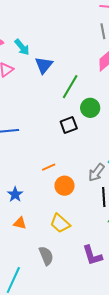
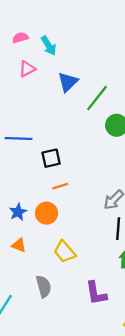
blue triangle: (44, 65) -> (68, 82), moved
black square: (69, 125) -> (51, 158), moved
orange circle: (65, 186) -> (47, 213), moved

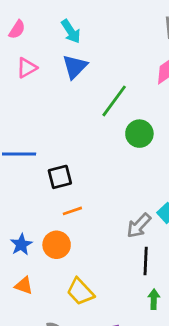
pink semicircle: (20, 38) -> (17, 29), turned 140
cyan arrow: (49, 46) -> (71, 31), moved
blue triangle: (68, 82) -> (75, 67), moved

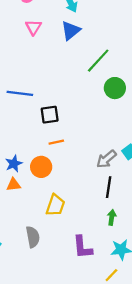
pink triangle: (27, 68) -> (33, 27), turned -35
orange triangle: (24, 286) -> (13, 185), moved, turned -32
yellow trapezoid: (80, 292) -> (55, 205), turned -125

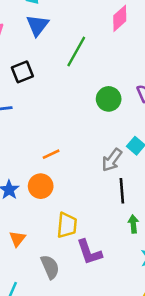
green circle: (115, 88) -> (109, 99), moved
black square: (50, 115) -> (22, 72), moved
orange triangle: (13, 185) -> (17, 239), moved, turned -32
purple L-shape: (83, 247) -> (89, 252), moved

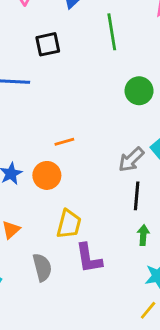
green line: (76, 51) -> (112, 32), turned -48

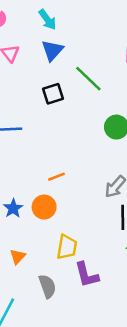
green line: (112, 32) -> (88, 79), turned -32
black square: (48, 44) -> (53, 94), moved

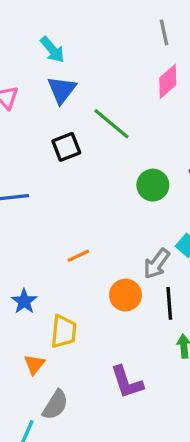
orange circle: (44, 207) -> (125, 295), moved
yellow trapezoid: (67, 247) -> (64, 332), moved
gray semicircle: (47, 286) -> (55, 405), moved, turned 55

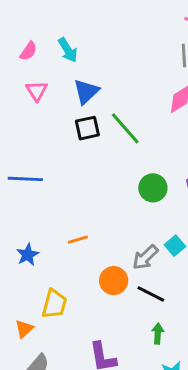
cyan arrow: (52, 50) -> (68, 50), moved
black square: (66, 147) -> (87, 128), moved
blue star: (24, 301) -> (28, 255), moved
black line: (169, 303) -> (151, 294), turned -68

